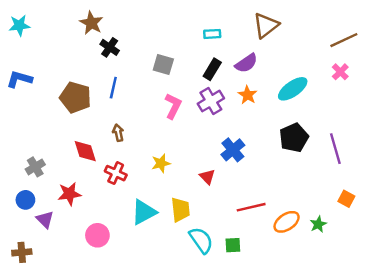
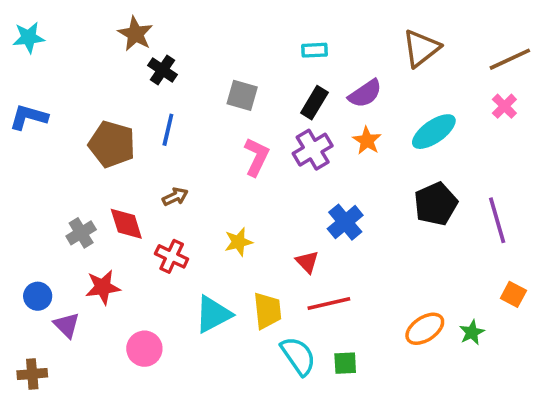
brown triangle: (266, 25) -> (421, 48), moved
brown arrow: (118, 133) -> (175, 197), turned 77
gray cross: (35, 167) -> (81, 233), moved
red line: (251, 207) -> (329, 303), moved

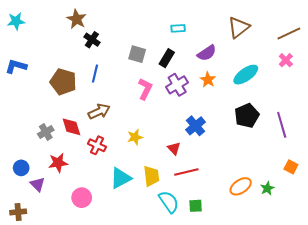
black rectangle: (314, 103) -> (167, 58), moved
brown arrow: (175, 197) -> (99, 111), size x1.5

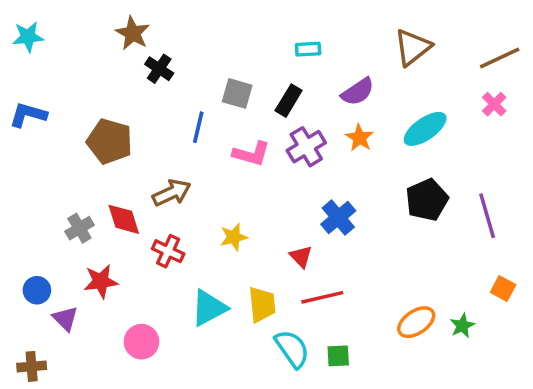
blue line: (95, 74) -> (198, 127), moved
pink L-shape: (145, 89) -> (251, 154), turned 80

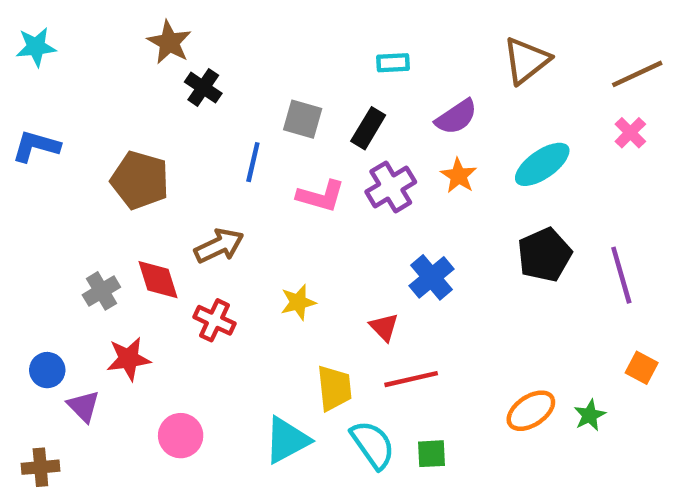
cyan triangle: (209, 308) -> (287, 440), moved

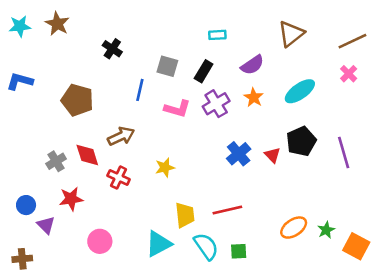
brown star: (169, 42) -> (57, 24), moved
red triangle: (384, 327) -> (272, 155), moved
orange square: (642, 368) -> (356, 246), moved, size x1.5

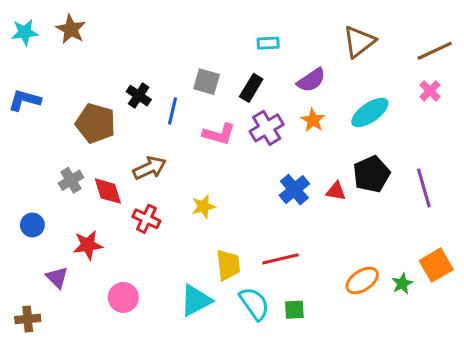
black cross: (112, 49) -> (139, 96), moved
red triangle: (272, 155) -> (336, 191), turned -36
gray cross: (56, 161) -> (71, 180), moved
blue circle: (26, 205) -> (32, 225), moved
orange square: (356, 246) -> (436, 265), moved, turned 32

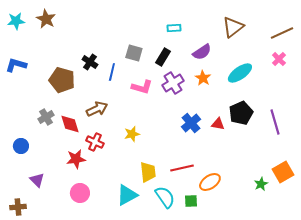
red star: (88, 245) -> (76, 159), moved
orange ellipse: (362, 280) -> (210, 182), moved

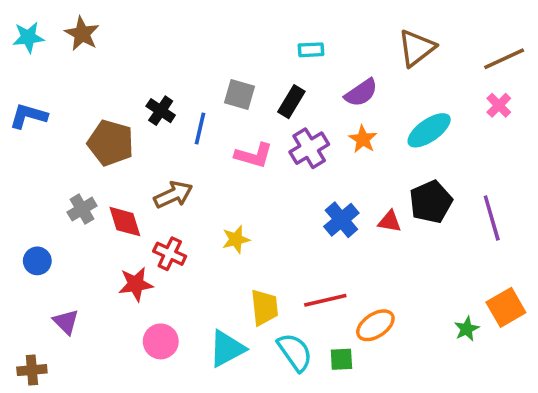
pink circle: (80, 193) -> (161, 341), moved

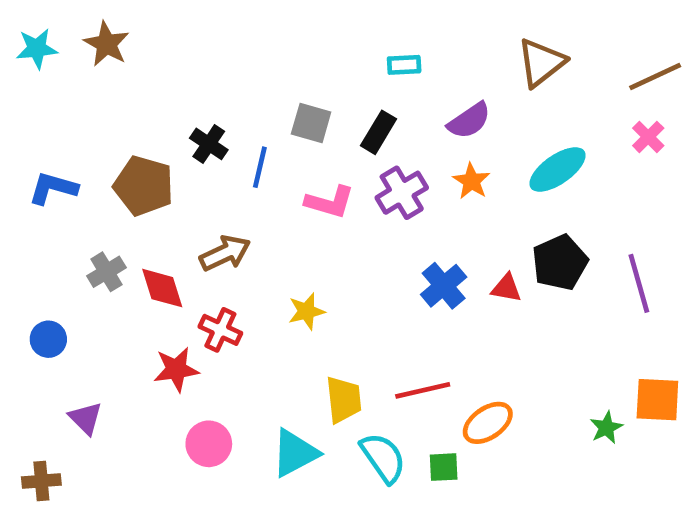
blue L-shape: (28, 116) -> (53, 188), moved
orange square: (506, 307) -> (657, 400), turned 33

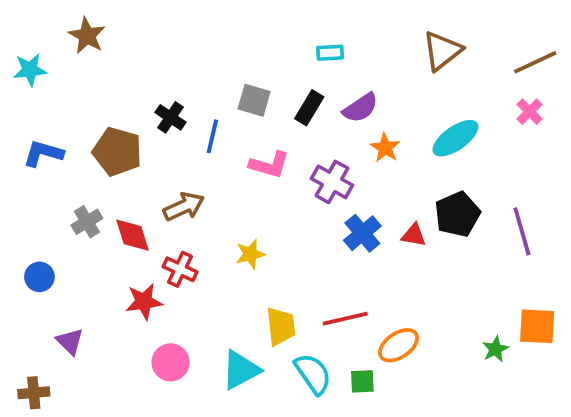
cyan star: (37, 49) -> (30, 70), moved
purple semicircle: (469, 121) -> (360, 108), moved
purple cross: (402, 193) -> (332, 182), moved, turned -30

